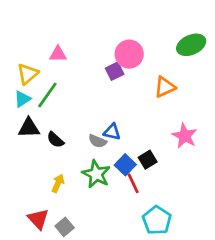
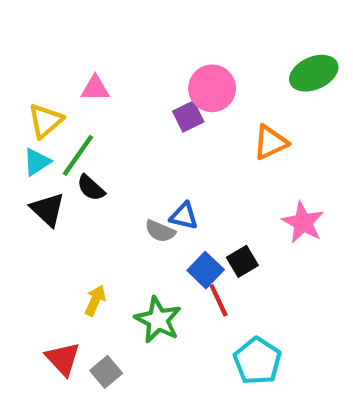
black triangle: (29, 128) -> (48, 209), turned 45
black semicircle: (55, 140) -> (91, 188), moved
green star: (96, 174) -> (158, 320), moved

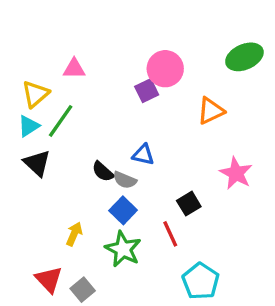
black semicircle: (91, 188) -> (103, 172), moved
blue triangle: (184, 216) -> (143, 155), moved
blue square: (206, 270) -> (123, 210), moved

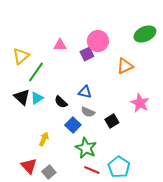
pink triangle: (74, 69) -> (60, 45), moved
cyan triangle: (29, 126) -> (37, 98), moved
gray semicircle: (125, 180) -> (88, 112), moved
red line: (170, 234) -> (92, 170), moved, turned -42
green star: (123, 249) -> (86, 148), moved

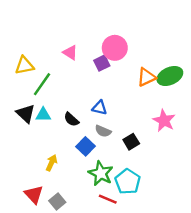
green ellipse: (145, 34) -> (170, 76), moved
pink triangle: (60, 45) -> (70, 53), turned 32
yellow triangle: (21, 56) -> (24, 65), turned 30
cyan triangle: (37, 98) -> (43, 115), turned 32
cyan pentagon: (119, 167) -> (128, 182), moved

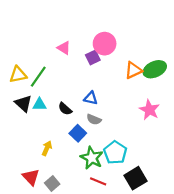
yellow triangle: (24, 65) -> (18, 75), moved
black square: (131, 142) -> (136, 178), moved, size x1.5
cyan pentagon: (128, 182) -> (115, 153), moved

